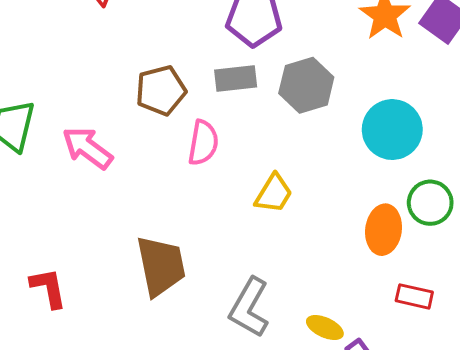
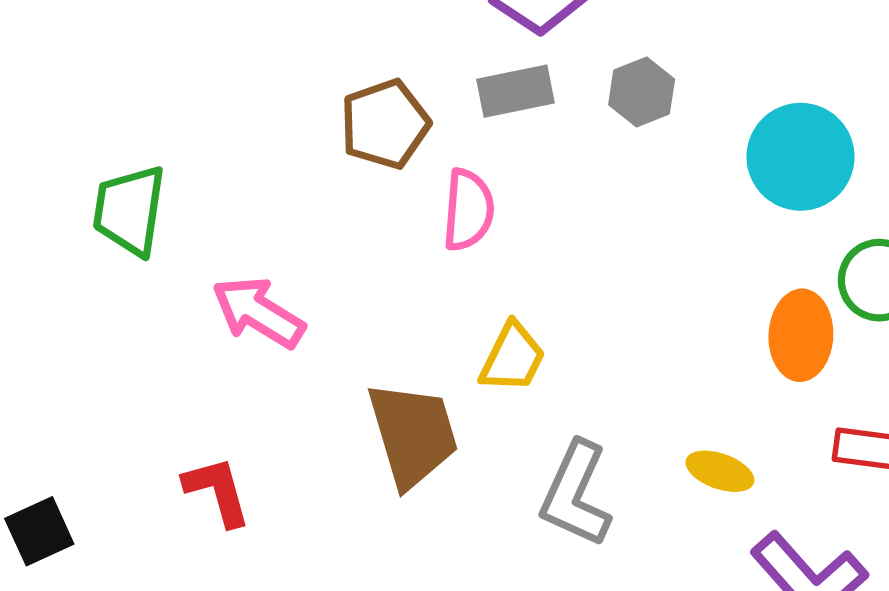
gray hexagon: (306, 85) -> (642, 92), size x0.7
pink arrow: (87, 148) -> (258, 312), moved
yellow trapezoid: (274, 194) -> (513, 358), moved
yellow ellipse: (325, 328) -> (720, 471), moved

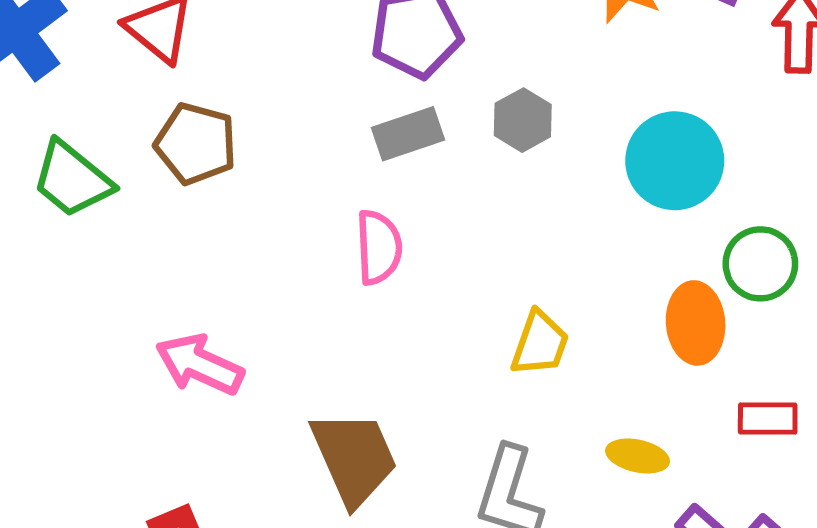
brown pentagon: (385, 124) -> (196, 144), moved, turned -30
green trapezoid: (129, 210) -> (72, 179), moved, turned -52
yellow trapezoid: (513, 358) -> (540, 344), moved

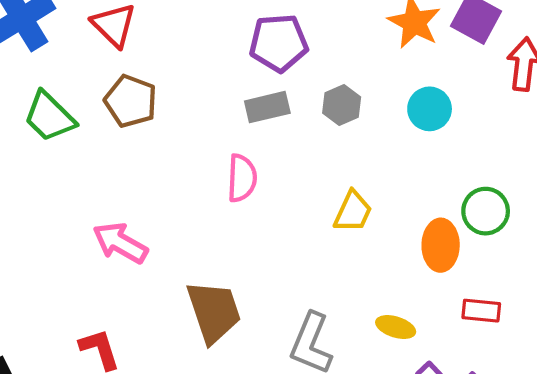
cyan circle: (675, 161) -> (430, 109), moved, size x0.7
yellow trapezoid: (540, 344) -> (353, 212), moved

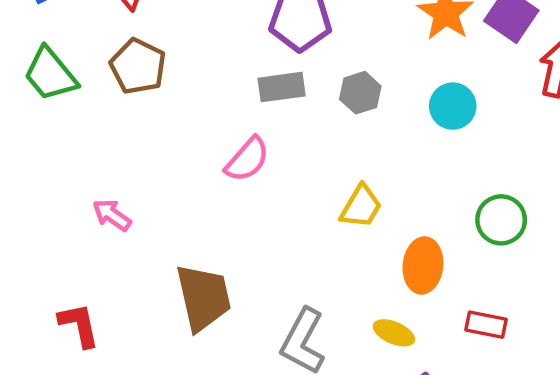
pink semicircle: (242, 178) -> (247, 159), turned 33
pink arrow: (120, 243) -> (112, 215), size x0.7
orange ellipse: (441, 245) -> (423, 265), moved

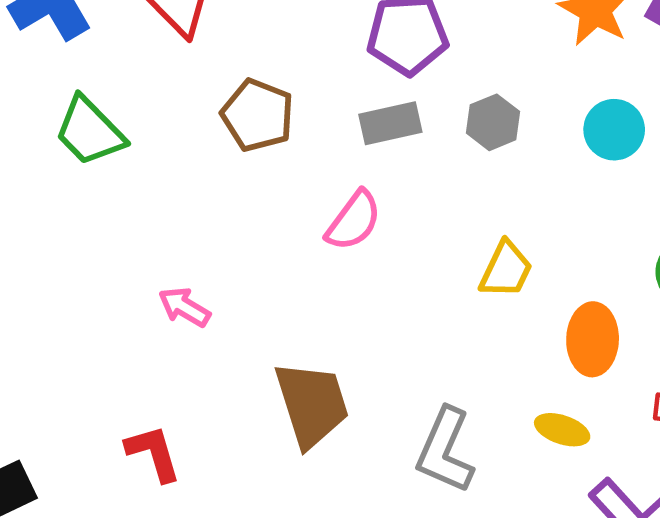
brown pentagon: (138, 66) -> (258, 115), moved

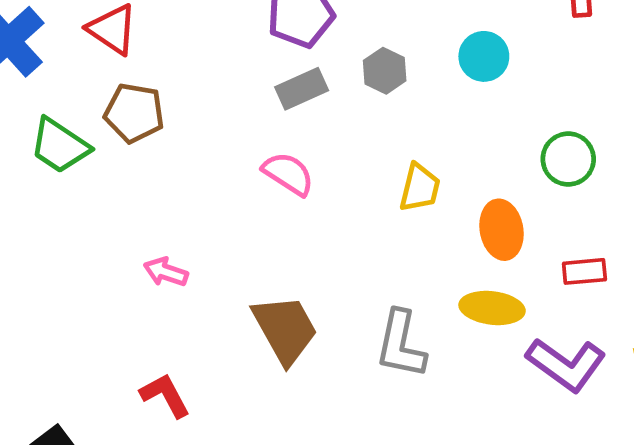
brown pentagon: (258, 115) -> (134, 113), moved
pink semicircle: (354, 221) -> (288, 174), turned -82
yellow ellipse: (562, 430) -> (492, 308), size x1.4

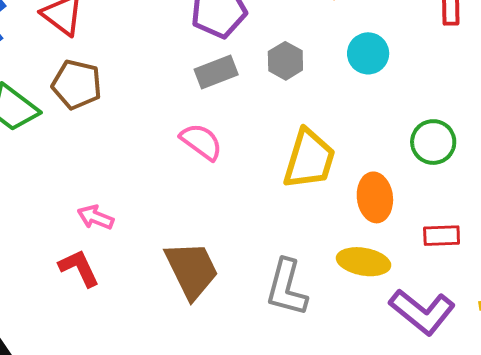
yellow trapezoid: (420, 188) -> (309, 159), size x1.5
red L-shape: (165, 395) -> (79, 268), moved

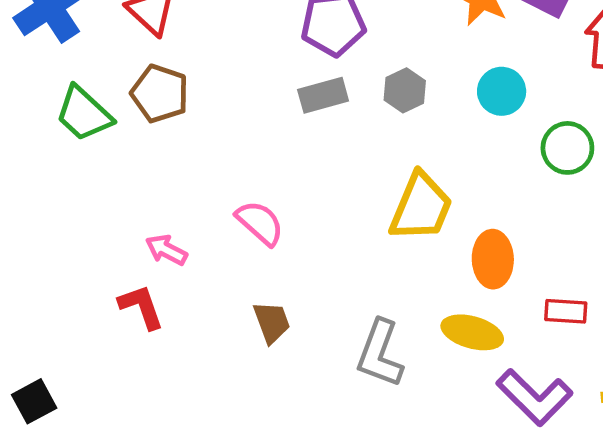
pink semicircle: (201, 142) -> (260, 223), moved
green circle: (433, 142) -> (567, 148), moved
brown trapezoid: (192, 270) -> (272, 322), size x0.6

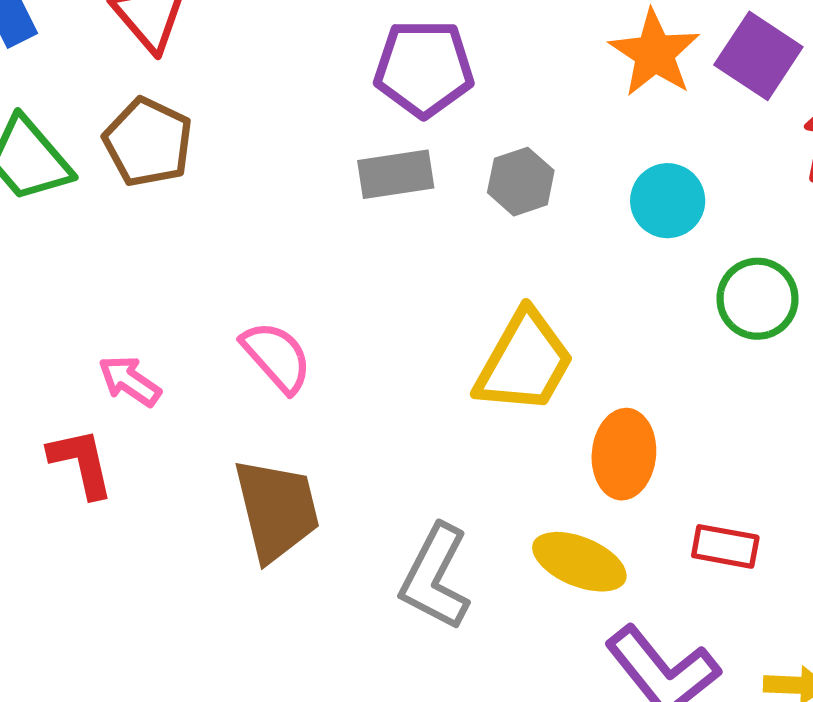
brown trapezoid: (272, 322) -> (277, 510), size x1.6

